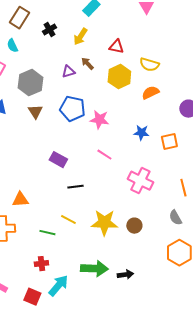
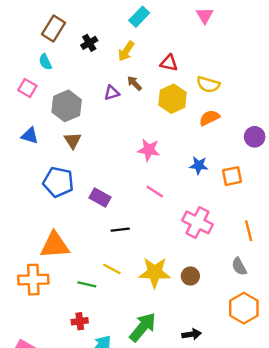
blue pentagon: (72, 109) -> (58, 182), moved
orange triangle: (20, 200) -> (55, 245), size x1.5
green arrow: (94, 269) -> (143, 327), turned -52
black arrow: (125, 275) -> (192, 334), moved

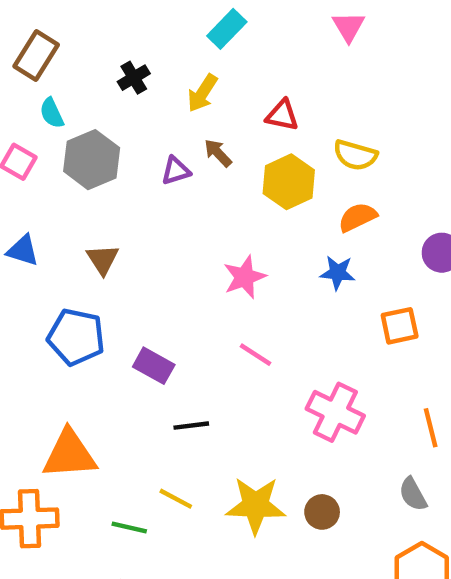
brown rectangle: (54, 29) -> (36, 55), moved
gray hexagon: (67, 106) -> (92, 160), moved
pink star: (149, 150) -> (244, 277), turned -30
blue star: (199, 165) -> (338, 273), moved

